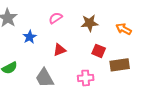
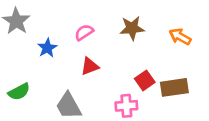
pink semicircle: (56, 18) -> (84, 32), moved
red square: (99, 51) -> (145, 80), moved, turned 32

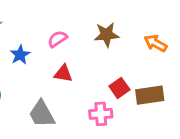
red triangle: (90, 66) -> (63, 74), turned 30

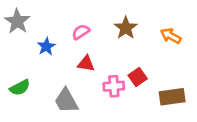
brown star: (107, 35) -> (126, 28), turned -30
brown rectangle: (150, 95) -> (172, 97), moved
pink cross: (101, 114) -> (114, 86), moved

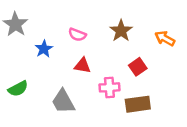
pink semicircle: (81, 32) -> (77, 35), turned -126
red square: (138, 77) -> (138, 67), moved
brown rectangle: (172, 97) -> (138, 104), moved

